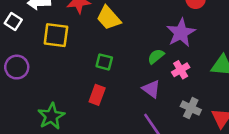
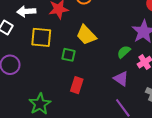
yellow trapezoid: (109, 18) -> (86, 35), moved
green square: (104, 62) -> (68, 55), moved

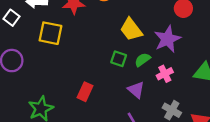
yellow trapezoid: (86, 35) -> (131, 29), moved
green square: (68, 55) -> (119, 59), moved

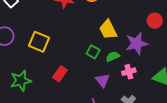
yellow square: (51, 33) -> (39, 42), moved

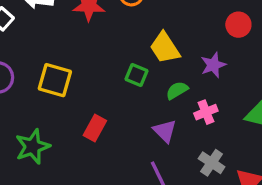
purple star: (137, 43) -> (213, 65), size x0.7
green square: (93, 52) -> (137, 75), moved

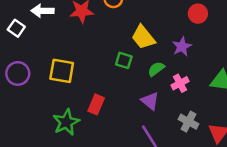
green star: (33, 147) -> (66, 122), moved

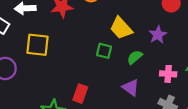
yellow square: (62, 71) -> (37, 45), moved
pink cross: (180, 83) -> (168, 74), moved, turned 35

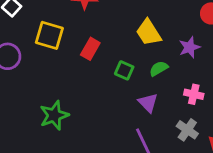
green square: (104, 51) -> (124, 70), moved
red rectangle: (80, 94) -> (90, 49), moved

